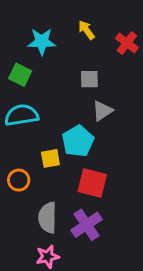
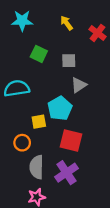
cyan star: (42, 42) -> (22, 21), moved
green square: (20, 75) -> (39, 54), moved
orange circle: (19, 180) -> (22, 143), moved

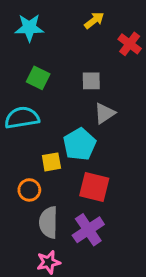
yellow arrow: (67, 23) -> (94, 20), moved, turned 88
green square: (39, 54) -> (38, 78), moved

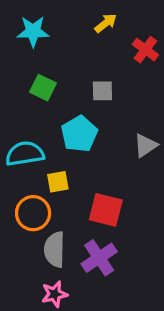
gray triangle: (105, 113) -> (145, 145), moved
cyan semicircle: (22, 118) -> (25, 154), moved
cyan pentagon: (79, 144) -> (79, 134), moved
orange circle: (29, 190) -> (33, 213), size x1.4

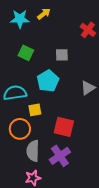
yellow arrow: (106, 23) -> (44, 14), moved

